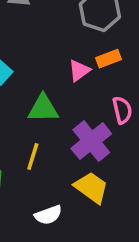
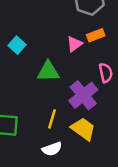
yellow line: (33, 157) -> (52, 119), moved

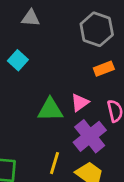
pink triangle: (74, 44) -> (80, 103), moved
cyan square: (17, 45) -> (18, 60), moved

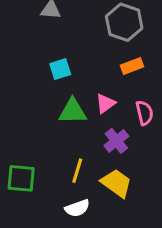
cyan square: (18, 60) -> (60, 69), moved, turned 30
purple cross: (90, 136) -> (116, 141), size x0.7

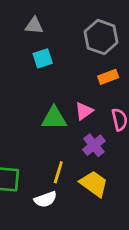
cyan square: (60, 69) -> (43, 58), moved
white semicircle: (77, 208) -> (45, 199), moved

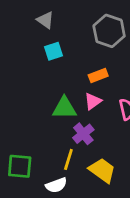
gray triangle: (34, 26) -> (45, 20), turned 30
orange rectangle: (108, 77) -> (98, 76), moved
purple cross: (94, 145) -> (83, 134), moved

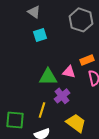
orange rectangle: (98, 76) -> (87, 60), moved
pink triangle: (93, 101) -> (69, 72), turned 48
yellow line: (68, 159) -> (42, 110), moved

